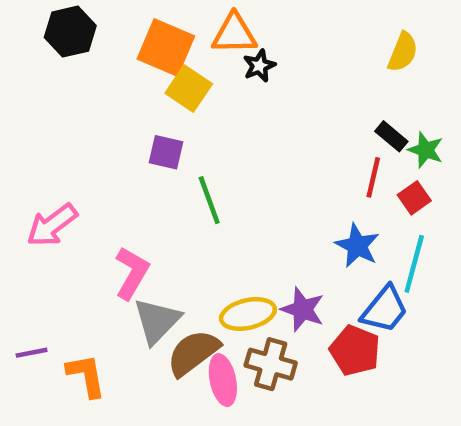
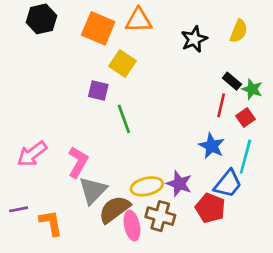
black star: (259, 66) -> (194, 39), moved, size x1.4
yellow square: (189, 88) -> (123, 63), moved
pink arrow: (52, 225) -> (32, 154), moved

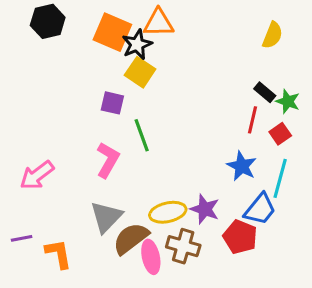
black star: (194, 39) -> (137, 44), moved
pink L-shape: (78, 162) -> (108, 160), moved

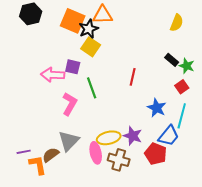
red line: (252, 120) -> (133, 77), moved
pink arrow: (37, 175) -> (53, 75), moved, turned 40
purple line: (22, 238) -> (24, 152), moved
brown semicircle: (131, 238) -> (51, 155), moved, size x0.7
pink ellipse: (151, 257) -> (96, 153), moved

